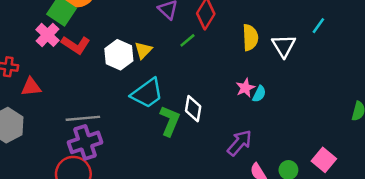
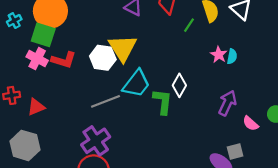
green line: (187, 40) -> (189, 25), moved
yellow triangle: (143, 50) -> (123, 48), size x1.8
white diamond: (193, 109) -> (179, 85), turned 35
gray line: (83, 118) -> (106, 101), moved

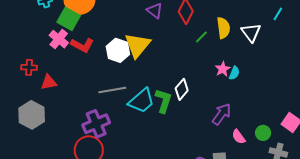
cyan trapezoid: (136, 84) -> (141, 101), moved

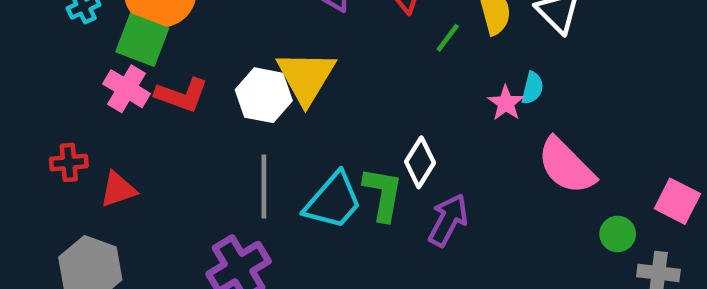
cyan semicircle: (234, 73) -> (532, 88), moved
gray line: (112, 90) -> (264, 186), turned -72
purple arrow: (222, 114) -> (448, 220), moved
pink semicircle: (239, 137) -> (566, 166), moved, size x1.8

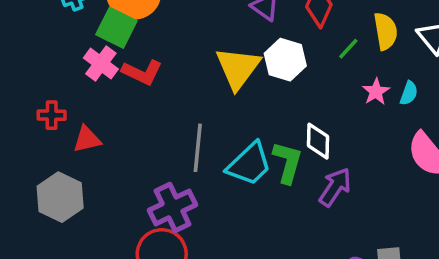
white hexagon: (264, 95) -> (285, 60), moved
pink star: (506, 103) -> (376, 92), moved
white diamond: (420, 162) -> (318, 141), turned -36

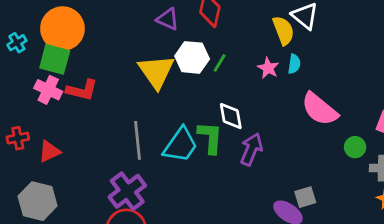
yellow semicircle: (386, 31) -> (283, 30), moved
green line: (348, 49) -> (220, 63), moved

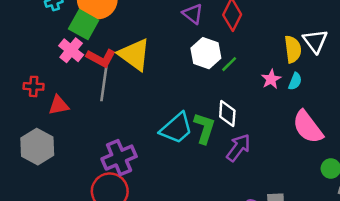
yellow triangle: (156, 71) -> (134, 55), moved, turned -33
gray line: (138, 140) -> (104, 84), moved

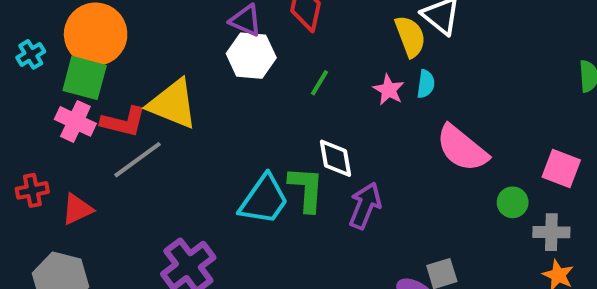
white hexagon: (206, 53) -> (251, 56), moved
gray line: (104, 84) -> (138, 160), turned 60

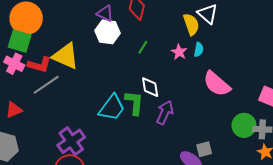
green circle: (513, 202) -> (244, 125), moved, size x1.5

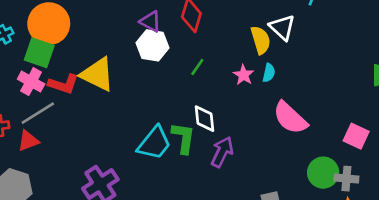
gray line: (46, 85) -> (38, 113), moved

